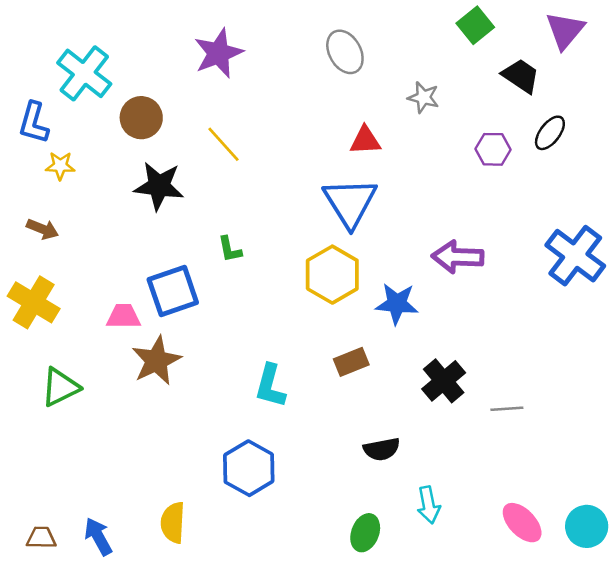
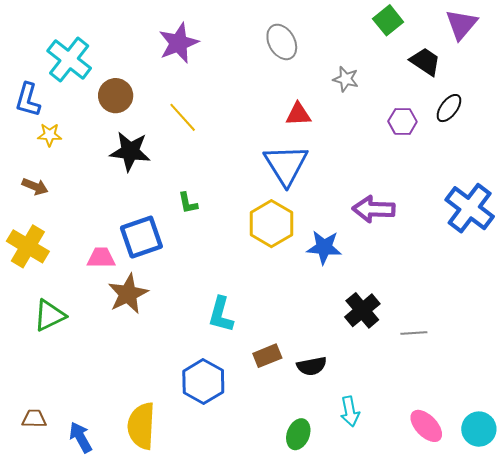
brown rectangle: (351, 362) -> (267, 356), moved
yellow semicircle: (173, 523) -> (141, 426), size x1.4
brown trapezoid: (41, 538) -> (34, 419), moved

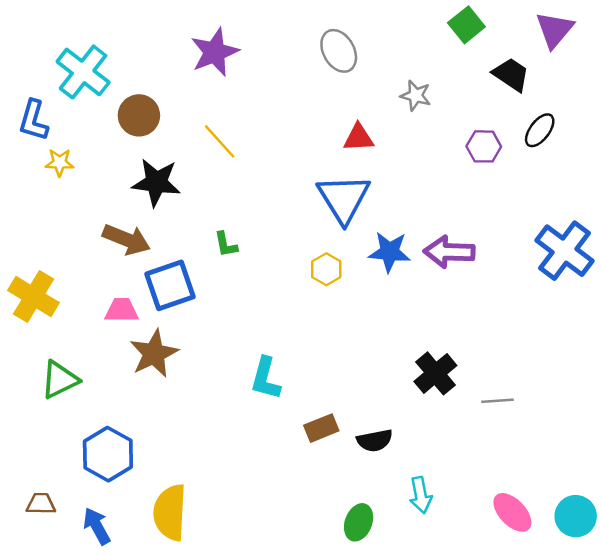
brown arrow: (35, 186) -> (127, 239), moved, size x1.5
yellow hexagon: (271, 224) -> (326, 269), size x0.6
blue star: (324, 247) -> (390, 252), moved
blue hexagon: (203, 382) -> (108, 454), moved

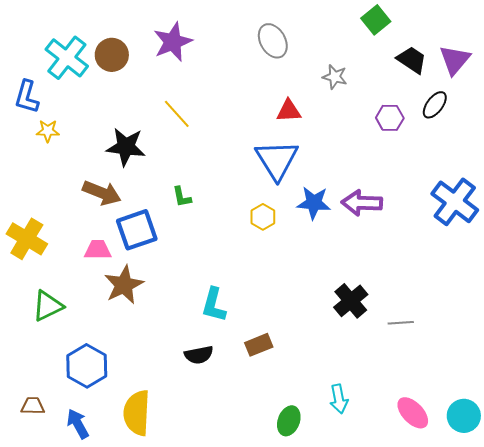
purple triangle: (555, 30) -> (455, 60), moved
brown circle: (139, 115) -> (112, 55), moved
black semicircle: (375, 440) -> (199, 355), moved

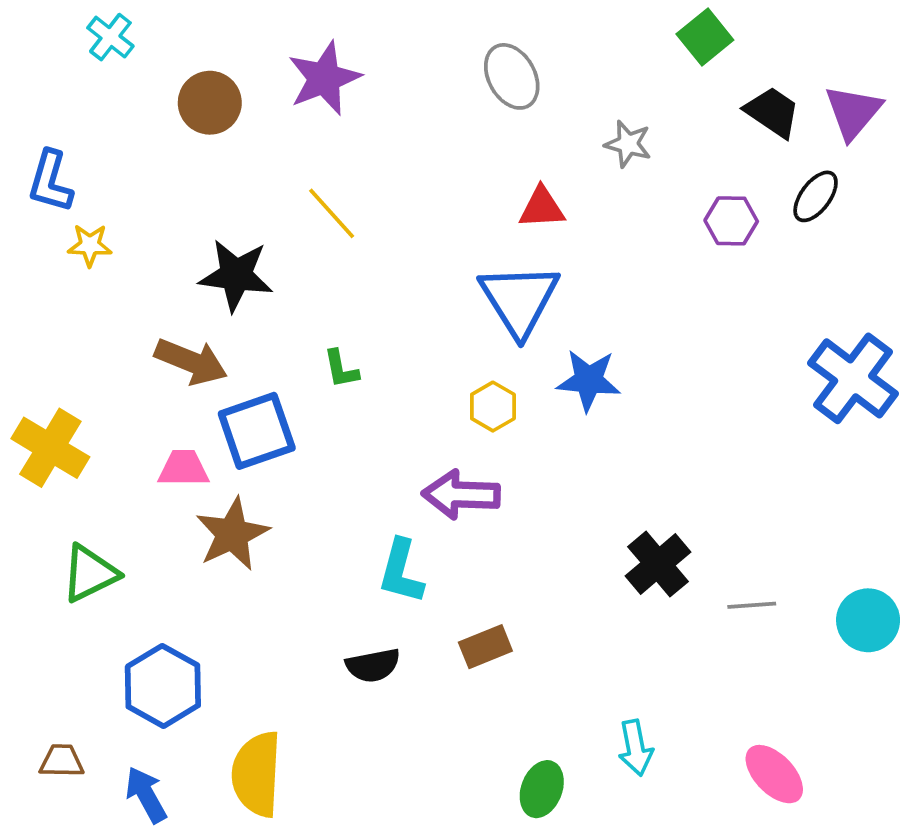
cyan cross: (67, 58) -> (110, 37), moved, size x0.6
purple arrow: (362, 203) -> (461, 495), moved
cyan circle: (464, 416) -> (868, 620), moved

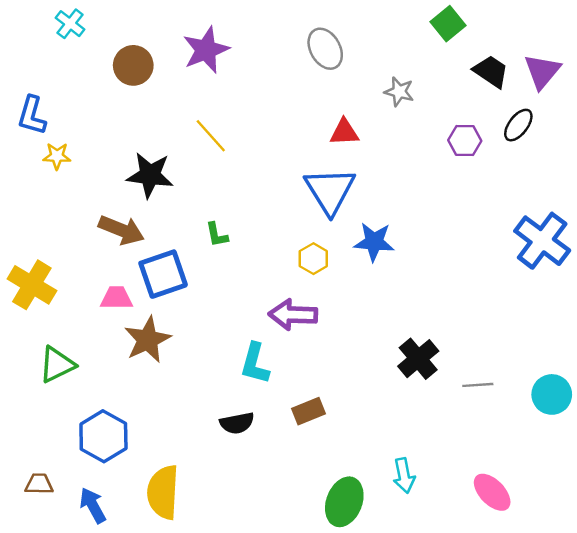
green ellipse: (542, 789) -> (344, 502), size x1.4

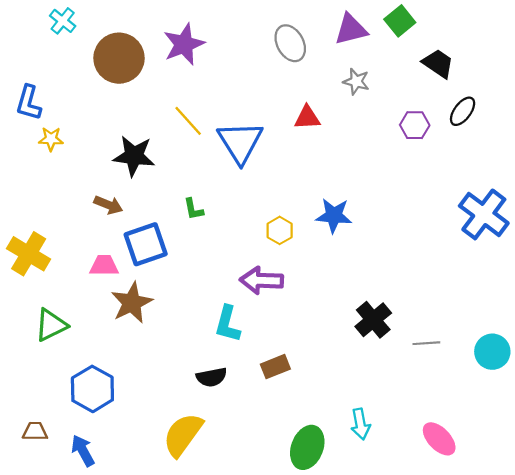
brown circle: (133, 65) -> (119, 58), size x1.4
purple triangle: (542, 71) -> (351, 29), moved, turned 36
blue triangle: (330, 191) -> (240, 142), moved
brown arrow: (121, 230) -> (108, 205), size x0.7
yellow semicircle: (163, 492) -> (183, 435), moved, turned 33

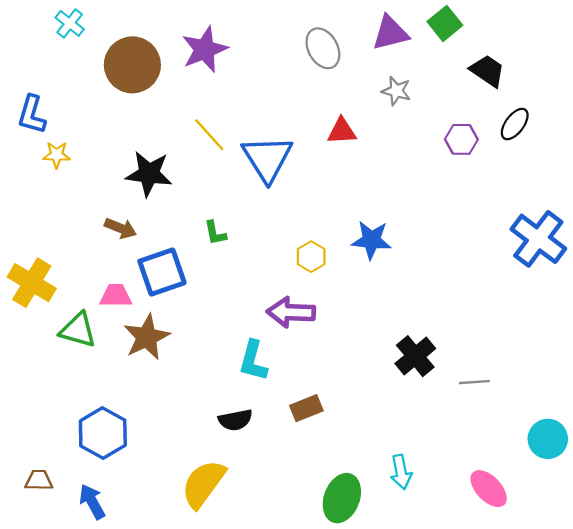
green triangle: (51, 325) -> (78, 330), moved, turned 42
cyan circle: (492, 352) -> (548, 439), moved

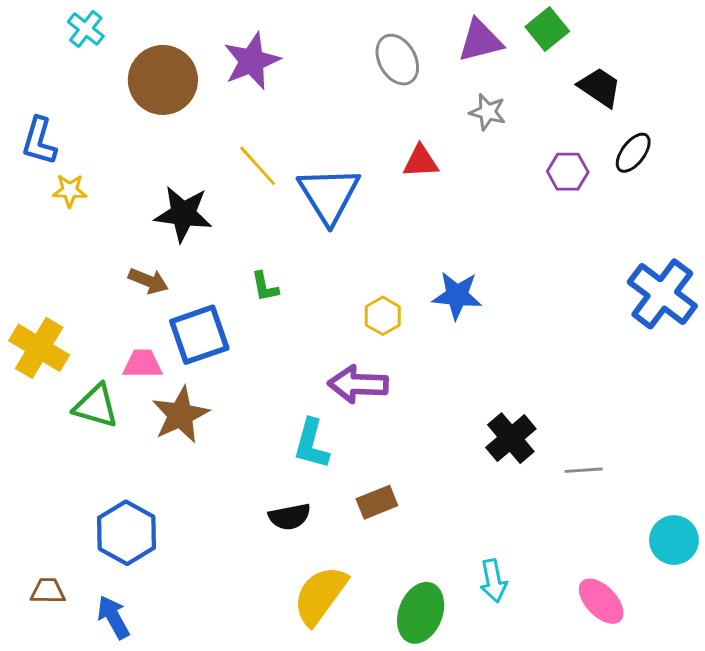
yellow semicircle: (203, 484) -> (320, 595), moved

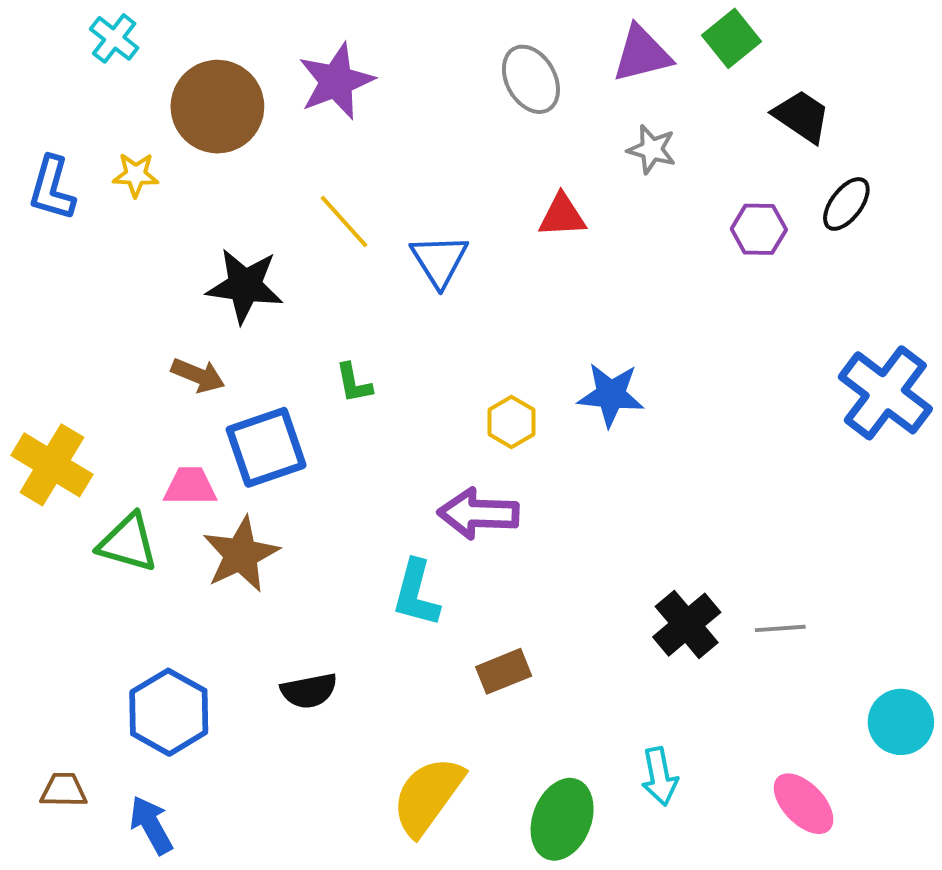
yellow star: (70, 191) -> (136, 175), moved
blue triangle: (329, 195) -> (439, 260), size x0.7
black cross: (511, 438) -> (687, 625), moved
black semicircle: (290, 517) -> (309, 691), moved

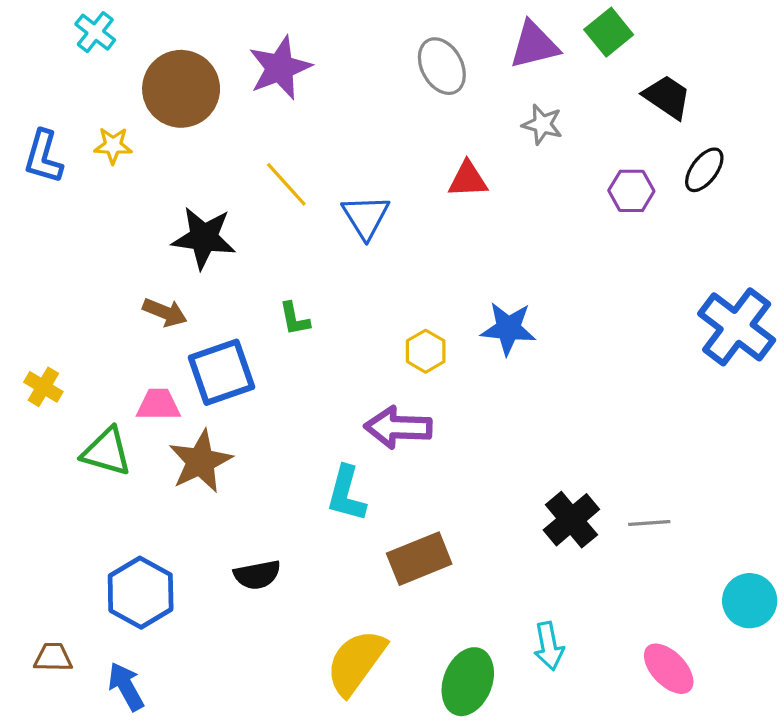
yellow cross: (52, 465) -> (43, 387), size x0.6
brown rectangle: (504, 671) -> (419, 559), size x1.4

